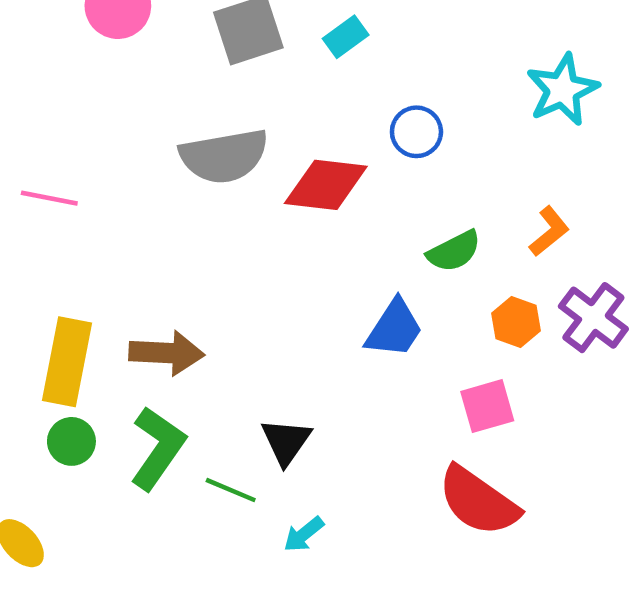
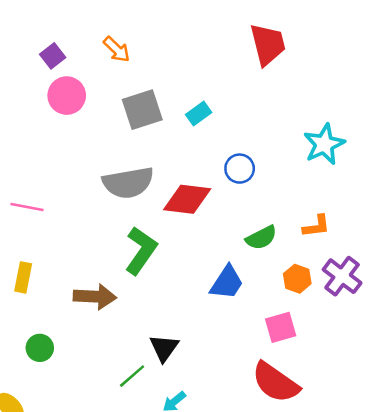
orange L-shape: (549, 231) -> (316, 226), turned 32
yellow rectangle: (67, 362) -> (23, 277), moved, size x0.6
green L-shape: (158, 448) -> (141, 251), moved
green line: (231, 490) -> (132, 376), turned -64

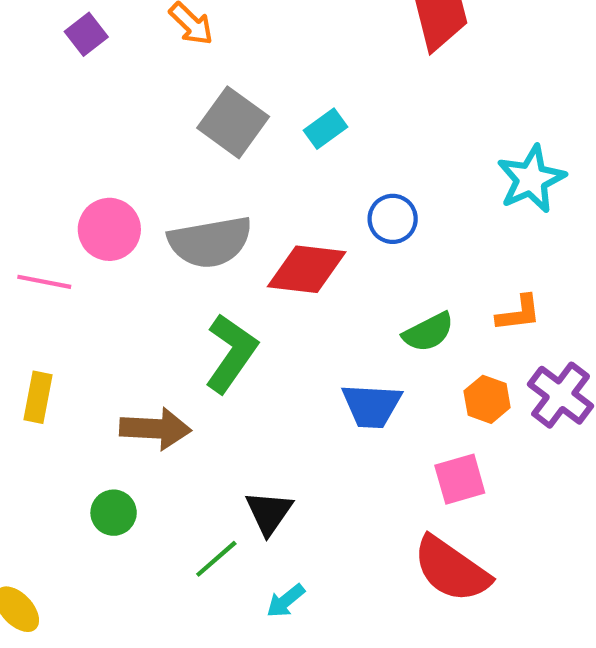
pink circle: (67, 96) -> (109, 229), moved
gray square: (142, 110) -> (233, 122), turned -36
blue trapezoid: (227, 283) -> (372, 406), turned 60
green circle: (40, 348) -> (114, 513), moved

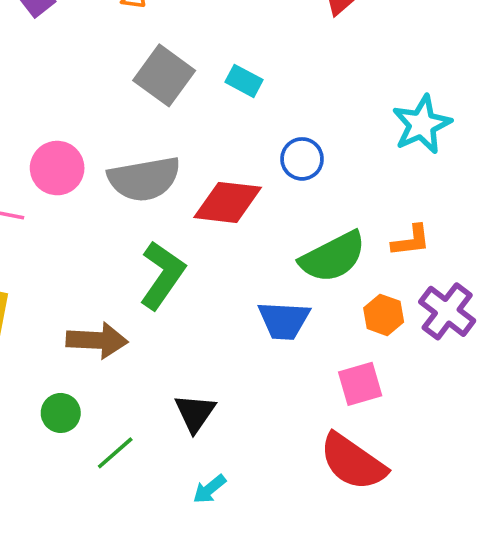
cyan rectangle: (325, 129) -> (244, 81), turned 64
green semicircle: (428, 332) -> (333, 257), size x1.5
green line: (216, 559) -> (115, 453), moved

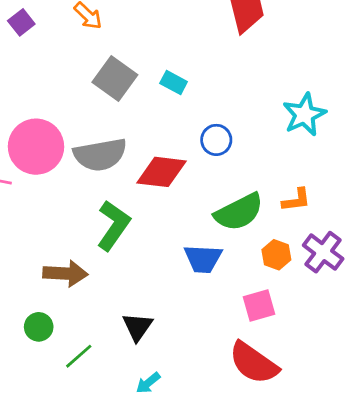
pink circle: (57, 168) -> (36, 147), size x1.4

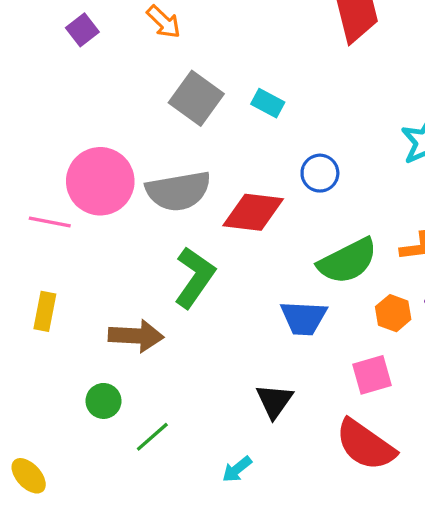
black triangle: (137, 327) -> (274, 401), moved

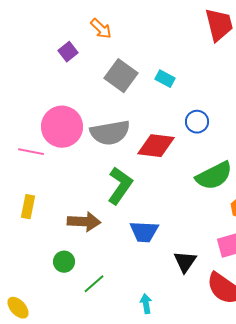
purple square: (82, 30) -> (68, 52), moved
blue trapezoid: (304, 318) -> (144, 232), moved
black triangle: (274, 401) -> (185, 262), moved
cyan arrow: (237, 469) -> (146, 304), turned 120

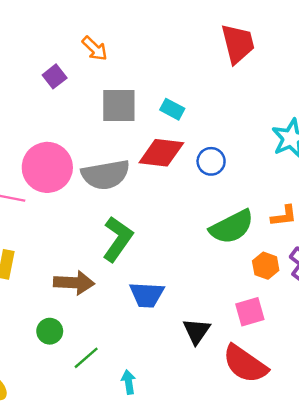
gray square: (121, 76) -> (119, 106), turned -36
red diamond: (156, 146) -> (161, 153), moved
cyan arrow: (146, 304) -> (129, 382), moved

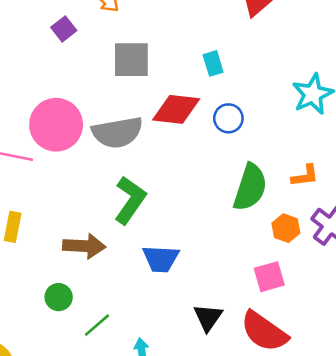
cyan rectangle: (172, 109) -> (213, 63), moved, turned 45
green semicircle: (232, 227) -> (250, 187), turned -45
black triangle: (197, 331) -> (208, 317), moved

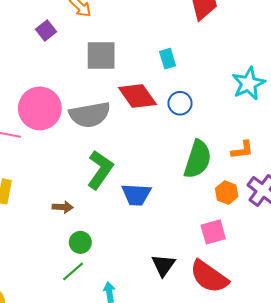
red diamond: (176, 109) -> (137, 96), turned 48
brown arrow: (84, 246) -> (63, 207), size x0.6
blue trapezoid: (161, 259) -> (136, 195), moved
green circle: (59, 297) -> (80, 242), moved

